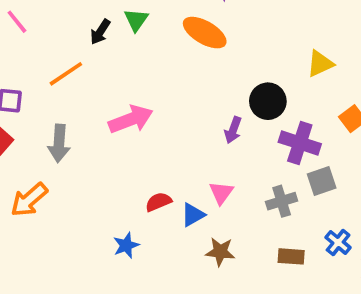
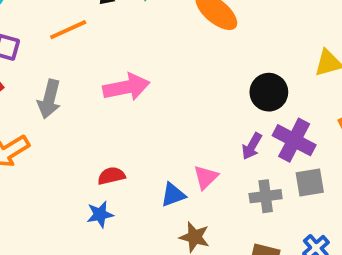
purple arrow: (233, 130) -> (252, 146), moved
red semicircle: (158, 202) -> (111, 176), moved

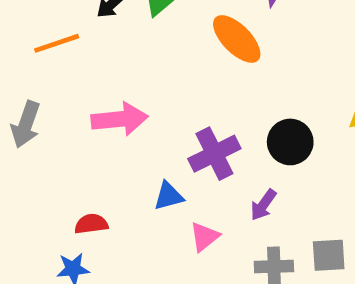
purple cross: (294, 140) -> (214, 154), moved, turned 30
blue triangle: (173, 195) -> (168, 196), moved

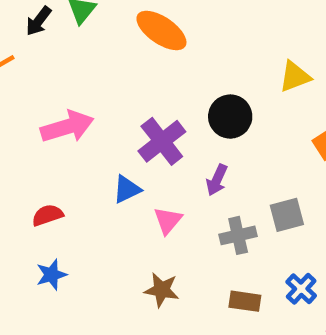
red semicircle: (91, 224) -> (48, 215), moved

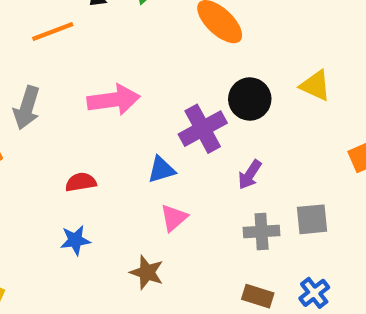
yellow triangle: (295, 77) -> (315, 86), moved, turned 36
black circle: (230, 117) -> (250, 99), moved
pink triangle: (168, 221) -> (174, 218), moved
brown star: (162, 290) -> (147, 272), moved

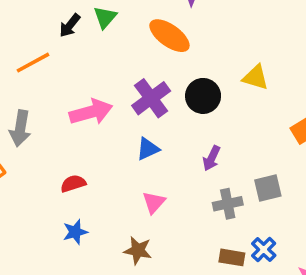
purple cross: (203, 129) -> (151, 98), moved
blue triangle: (161, 170) -> (148, 149), moved
blue cross: (314, 293) -> (264, 249), moved

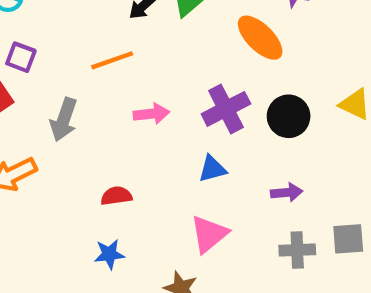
orange line: (33, 63) -> (112, 60), moved
pink arrow: (91, 112) -> (151, 114), size x0.7
purple arrow: (212, 158) -> (287, 192), turned -130
pink triangle: (154, 202) -> (209, 234), size x1.4

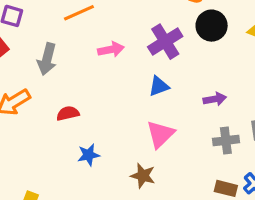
black circle: (289, 116) -> (212, 26), moved
red semicircle: (116, 196) -> (68, 113), moved

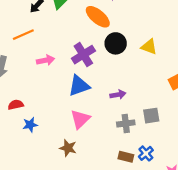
blue triangle: (159, 86) -> (79, 86), size x1.5
blue star: (89, 155) -> (30, 125), moved

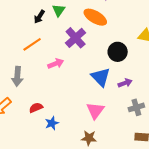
black circle: (116, 43) -> (118, 52), moved
purple cross: (83, 55) -> (76, 38), moved
blue triangle: (79, 86) -> (101, 77), moved, turned -45

